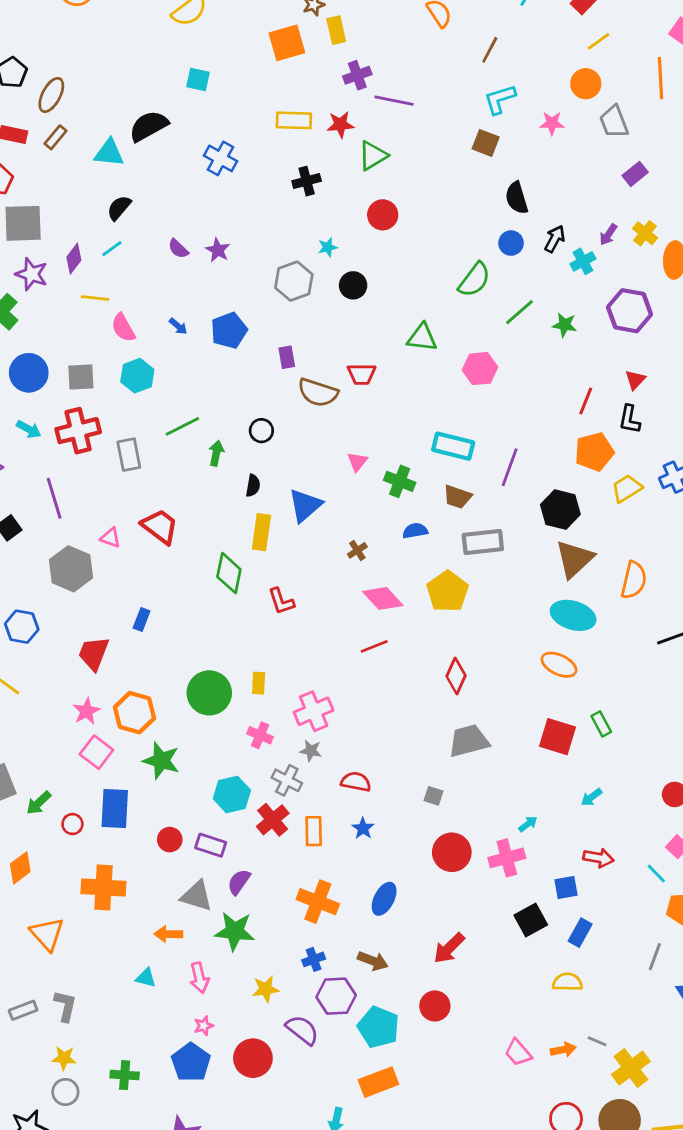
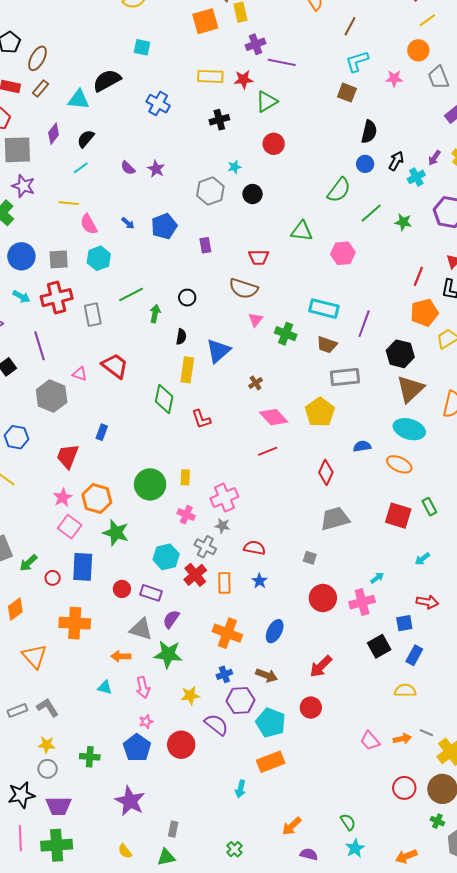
black semicircle: (517, 198) -> (369, 132), turned -150
purple diamond: (74, 259) -> (54, 134), moved
brown semicircle: (318, 393) -> (243, 288), moved
blue semicircle: (415, 531) -> (362, 446), moved
gray L-shape: (65, 1006) -> (48, 708), turned -45

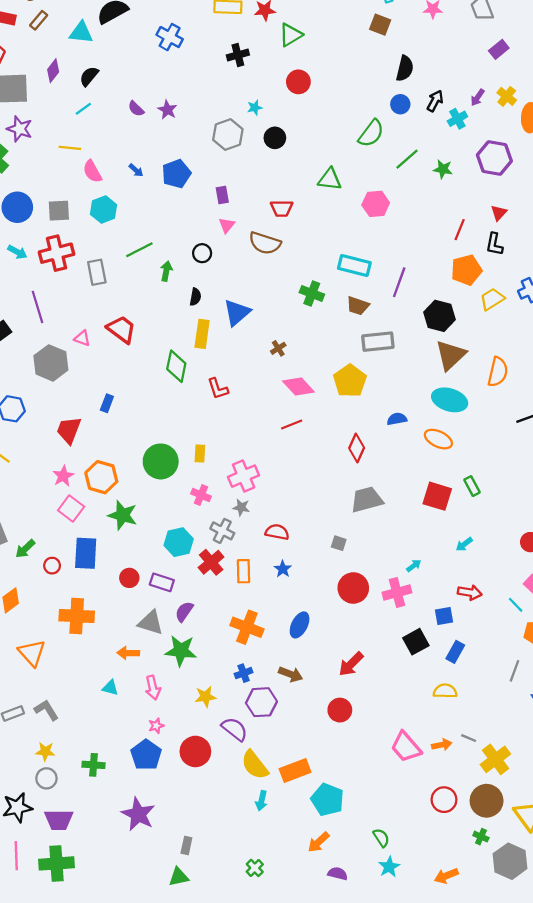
pink triangle: (256, 320) -> (227, 225), moved
cyan pentagon: (271, 723) -> (328, 800), moved
pink trapezoid: (370, 741) -> (406, 747), size x1.4
yellow semicircle: (125, 851) -> (255, 765), moved, size x1.8

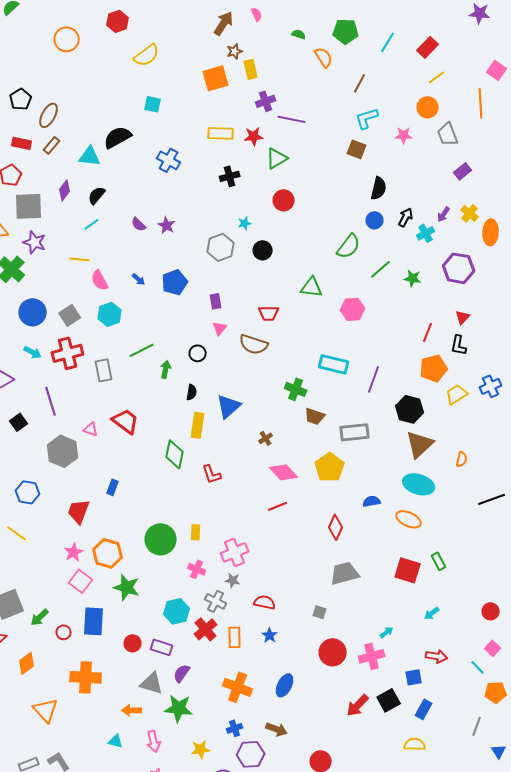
gray square: (59, 211) -> (70, 315), turned -30
brown trapezoid: (358, 306) -> (315, 416), moved
orange semicircle: (498, 372) -> (462, 459), size x0.6
red arrow: (351, 664) -> (358, 705), moved

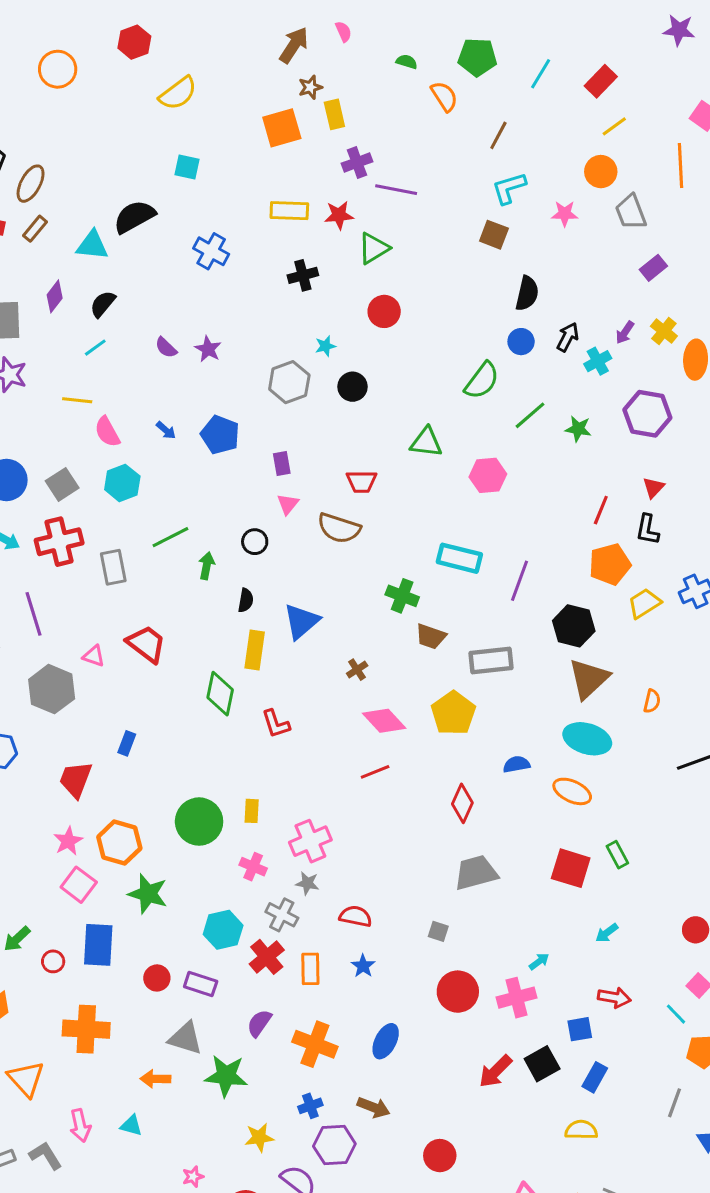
blue pentagon: (175, 282) -> (220, 435), turned -30
purple semicircle: (182, 673) -> (259, 1023), moved
pink arrow: (154, 741) -> (80, 1125), moved

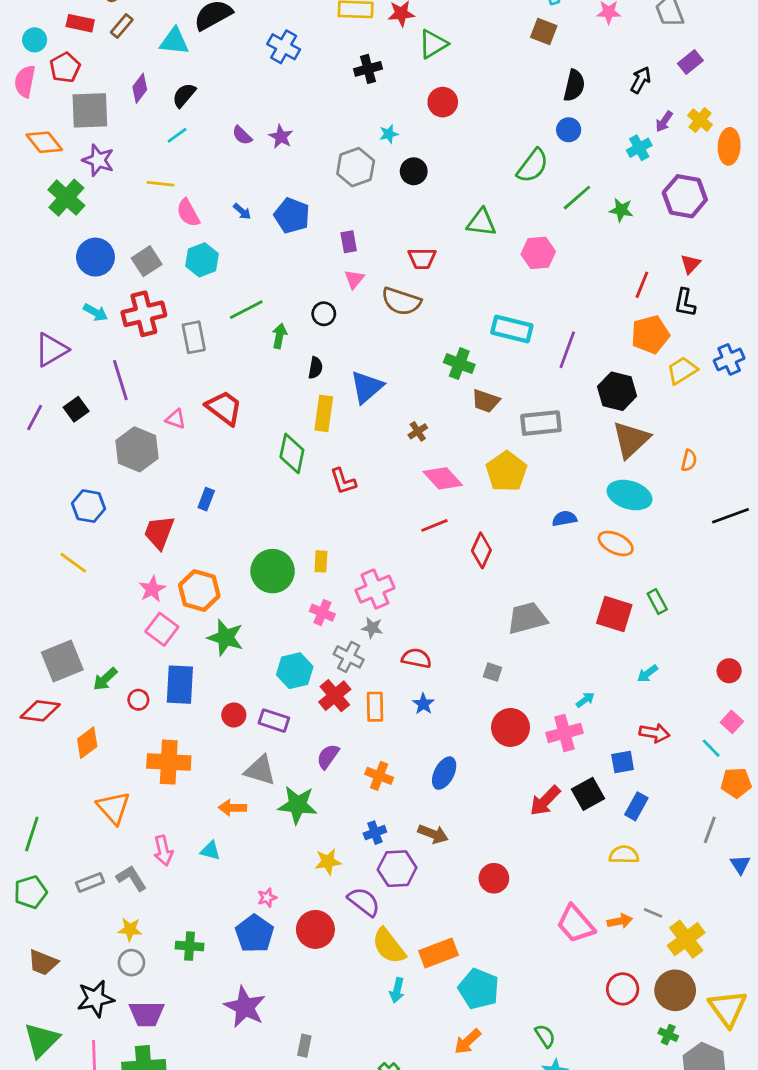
black arrow: (568, 337) -> (641, 80), moved
red diamond: (462, 803) -> (481, 550), moved
orange cross: (315, 1044) -> (379, 776), size x0.7

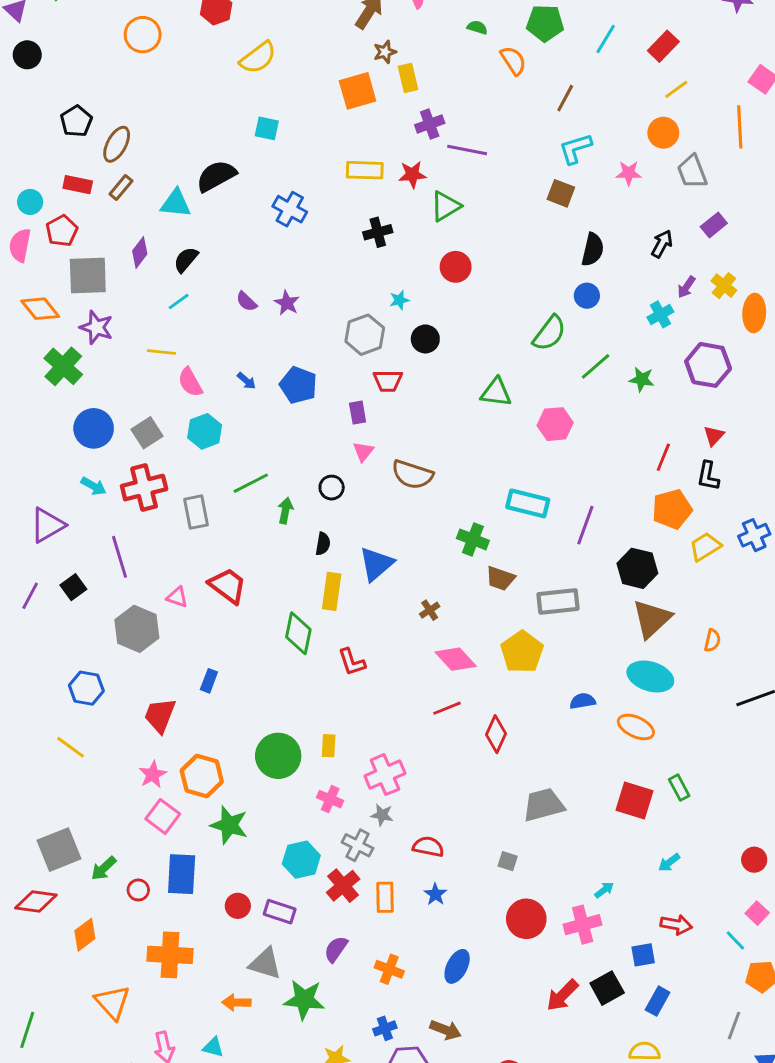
red trapezoid: (422, 258) -> (388, 381), moved

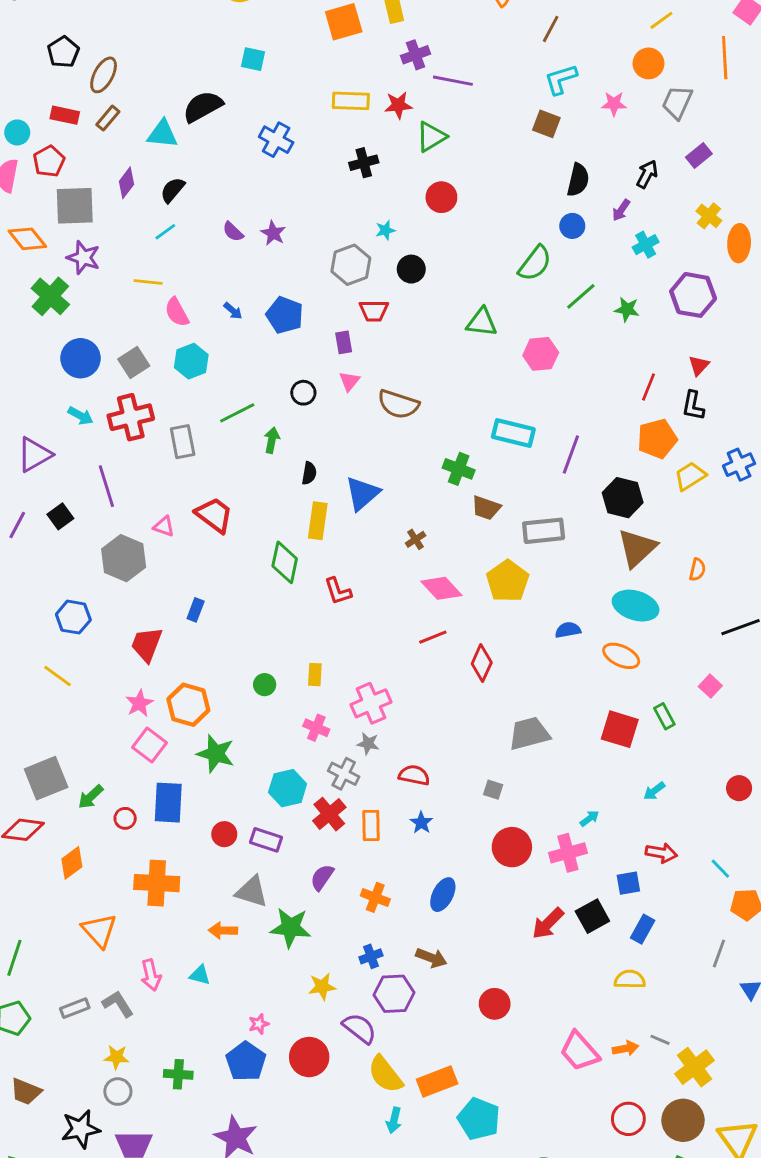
gray trapezoid: (692, 172) -> (677, 102), turned 45
purple arrow: (686, 287) -> (621, 210), moved
black circle: (332, 488) -> (303, 393), moved
green circle: (278, 756) -> (265, 685), size x0.5
pink square: (757, 913) -> (710, 686), moved

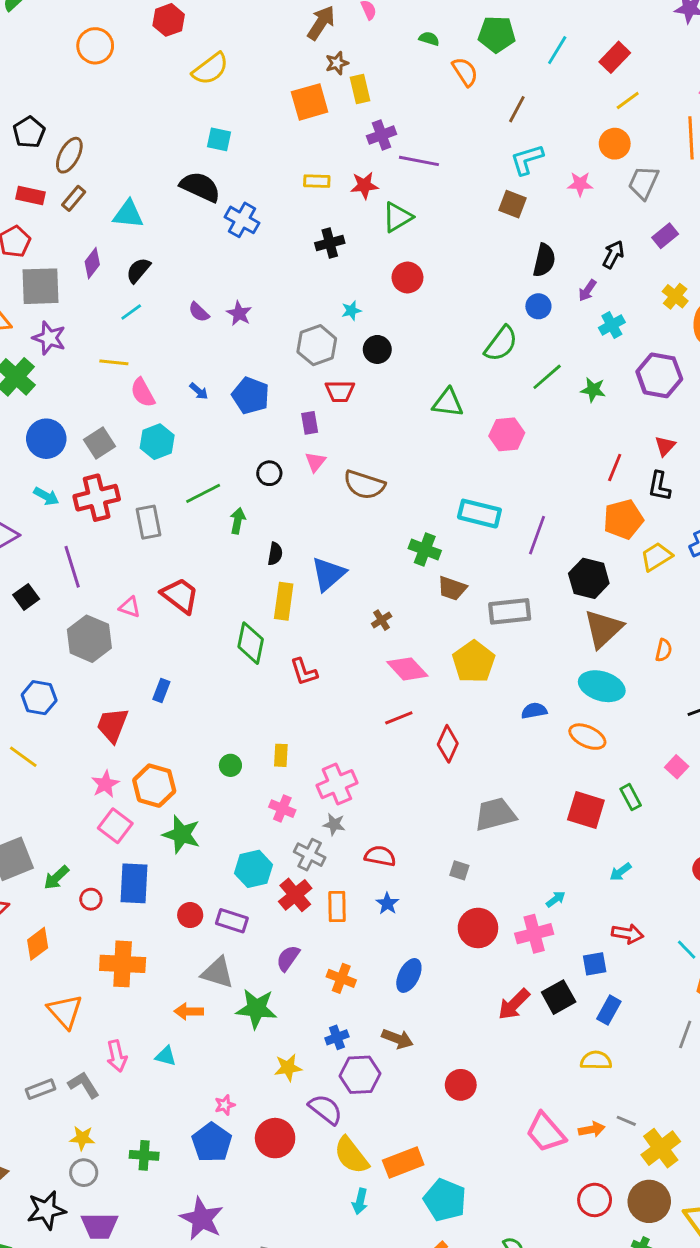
yellow rectangle: (351, 101) -> (317, 181), size x0.7
black semicircle: (203, 107) -> (200, 187), moved, turned 54

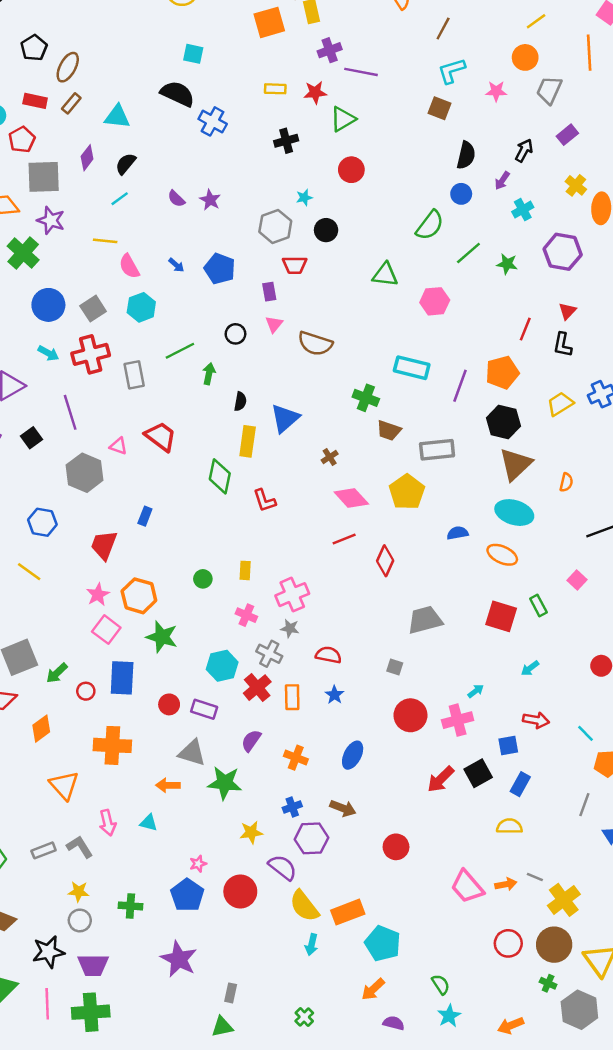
orange pentagon: (623, 519) -> (502, 372), moved

